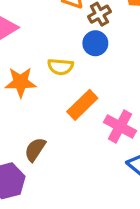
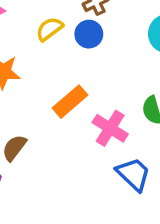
yellow semicircle: (60, 67) -> (50, 29), moved, turned 135

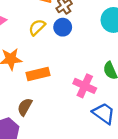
orange rectangle: (70, 102) -> (38, 74), moved, turned 35

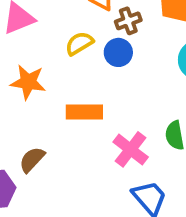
orange rectangle: (38, 74) -> (84, 112), moved

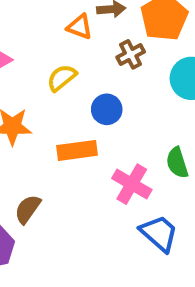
brown cross: (128, 21) -> (131, 54), moved
blue circle: (118, 52) -> (107, 109), moved

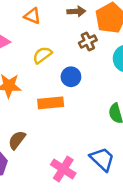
orange triangle: (80, 27) -> (32, 16), moved
pink cross: (132, 184) -> (63, 169), moved

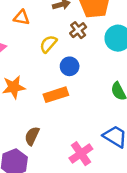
yellow semicircle: (42, 55) -> (48, 44), moved
pink cross: (63, 169) -> (81, 154), turned 35

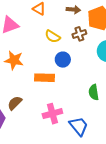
yellow semicircle: (48, 44) -> (53, 36), turned -119
pink cross: (81, 154) -> (52, 114), moved

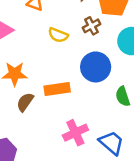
blue circle: (63, 60) -> (96, 67), moved, size x1.5
brown semicircle: (15, 103) -> (25, 102), moved

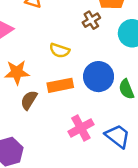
yellow semicircle: (58, 35) -> (60, 50), moved
blue circle: (96, 67) -> (99, 77), moved

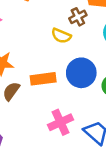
yellow semicircle: (60, 50) -> (61, 36), moved

